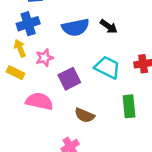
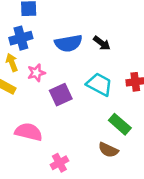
pink semicircle: (39, 101) -> (29, 132), moved
green rectangle: (129, 106) -> (120, 124), turned -45
brown semicircle: (85, 115) -> (108, 150), moved

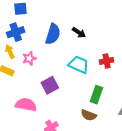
blue semicircle: (68, 43) -> (53, 34), turned -60
purple square: (61, 95) -> (50, 85), moved
green rectangle: (120, 124) -> (96, 95), turned 72

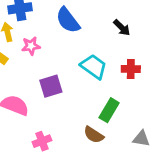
black arrow: (79, 33) -> (122, 28), moved
blue semicircle: (53, 34) -> (68, 20), turned 115

